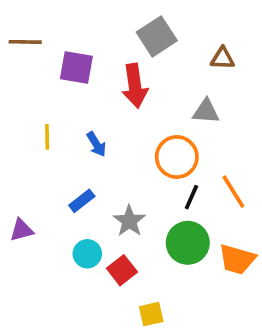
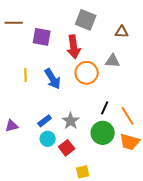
gray square: (157, 36) -> (86, 20), turned -35
blue arrow: (96, 144) -> (53, 79), size x1.5
orange circle: (177, 157) -> (87, 73), moved
orange line: (233, 192) -> (128, 116), moved
blue rectangle: (82, 201) -> (45, 121), moved

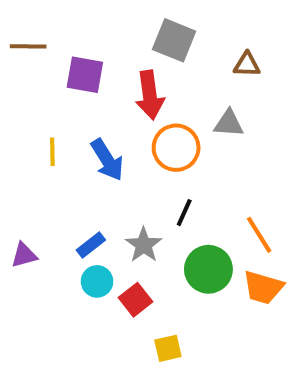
black line: (105, 108) -> (184, 213), moved

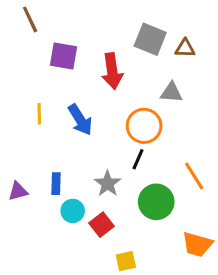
gray square: (174, 40) -> (150, 39), moved
brown line: (28, 46) -> (30, 19), moved, turned 64
orange circle: (176, 148) -> (144, 126), moved
blue rectangle: (91, 245) -> (56, 184), moved, turned -50
orange trapezoid: (263, 288) -> (197, 244), moved

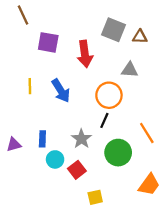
orange trapezoid: (197, 244) -> (149, 185), turned -70

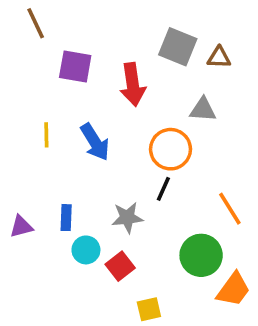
gray star: (81, 139) -> (127, 218), turned 30
green circle: (118, 153) -> (201, 255), moved

